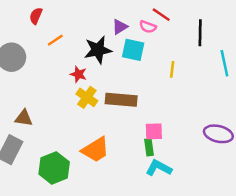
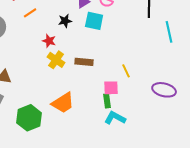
black star: (98, 50) -> (65, 21), size x0.6
yellow line: (172, 69) -> (126, 71), moved, turned -32
brown rectangle: (121, 100) -> (84, 62), size x0.7

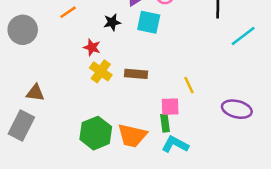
cyan line: (169, 32) -> (243, 36), turned 65
orange trapezoid: (63, 103) -> (132, 136), moved, turned 45
green hexagon: (29, 118) -> (96, 133), moved

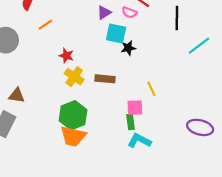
black star: (112, 22) -> (128, 48), moved
purple ellipse: (237, 109) -> (200, 127), moved
green hexagon: (96, 133) -> (73, 115), moved
orange trapezoid: (132, 136) -> (73, 136), moved

